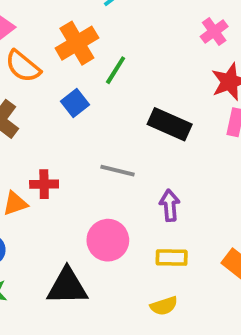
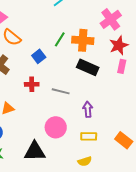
pink cross: (214, 31) -> (111, 19), size x1.5
orange cross: (77, 43) -> (83, 40), moved, turned 35
red cross: (44, 184) -> (32, 84), moved

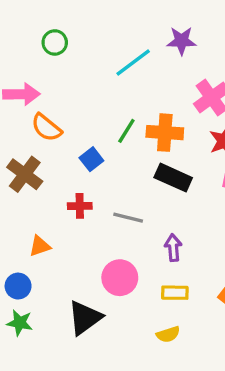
black triangle: (35, 151) -> (85, 318), turned -35

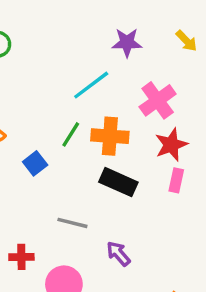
cyan line: (133, 62) -> (91, 85), moved
red cross: (80, 206) -> (21, 257), moved
purple arrow: (173, 248) -> (118, 254), turned -36

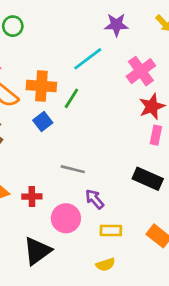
orange cross: (110, 136) -> (41, 86), moved
black rectangle: (118, 182) -> (148, 179), moved
purple arrow: (118, 254) -> (95, 199), moved

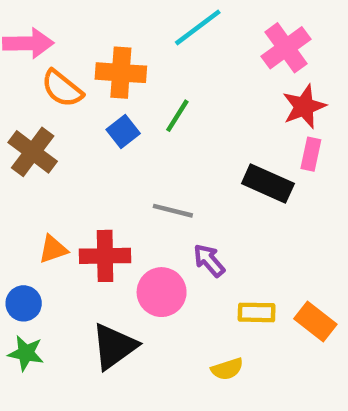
green line: (71, 98) -> (177, 116), moved
black rectangle: (148, 179) -> (268, 184), moved
red cross: (32, 196) -> (105, 256), size x1.5
yellow rectangle: (111, 231) -> (257, 312), moved

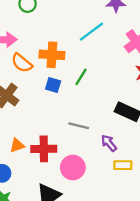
blue square: (123, 131) -> (53, 85), turned -35
purple arrow: (209, 260) -> (109, 143), moved
yellow rectangle: (257, 312) -> (123, 165), moved

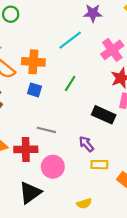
green line: (81, 77) -> (70, 83), moved
gray line: (79, 126) -> (46, 130), moved

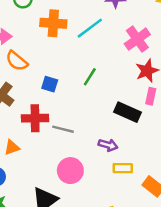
orange cross: (33, 62) -> (53, 23), moved
purple arrow: (86, 144) -> (108, 145), turned 147
red cross: (26, 149) -> (35, 118), moved

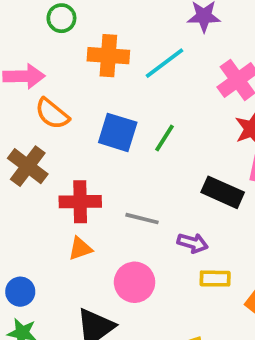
blue square: (50, 84) -> (118, 132), moved, size x1.5
gray line: (63, 129) -> (142, 219), moved
orange triangle: (12, 147) -> (80, 249), moved

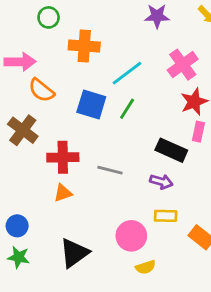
cyan line: (164, 63) -> (127, 73), moved
purple arrow: (193, 243) -> (161, 182), moved
pink circle: (135, 282) -> (131, 236), moved

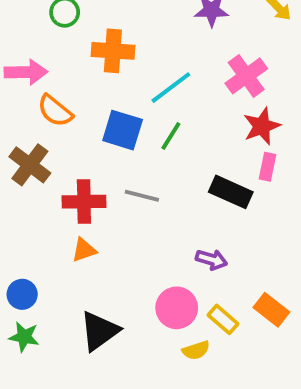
gray line: (110, 170) -> (142, 196), moved
purple arrow: (161, 182) -> (211, 260), moved
yellow rectangle: (166, 216) -> (223, 319), moved, turned 40

